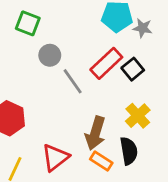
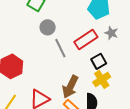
gray star: (143, 28) -> (111, 33), moved
black square: (133, 69) -> (99, 61), moved

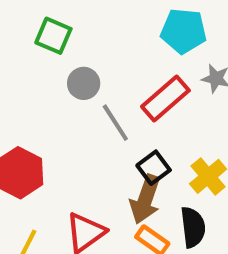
black square: (99, 61) -> (154, 168), moved

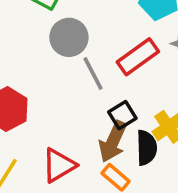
gray circle: (84, 83) -> (69, 37), size x1.4
black semicircle: (193, 227) -> (147, 148), moved

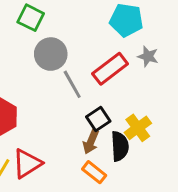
brown arrow: (113, 142) -> (91, 142), size x0.7
red triangle: (59, 165) -> (27, 164), moved

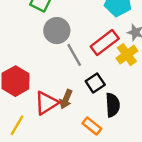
yellow cross: (138, 128) -> (127, 55), moved
brown arrow: (91, 142) -> (66, 99), moved
red triangle: (27, 164) -> (46, 103), moved

